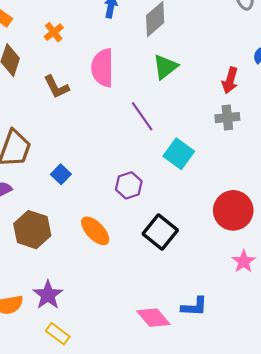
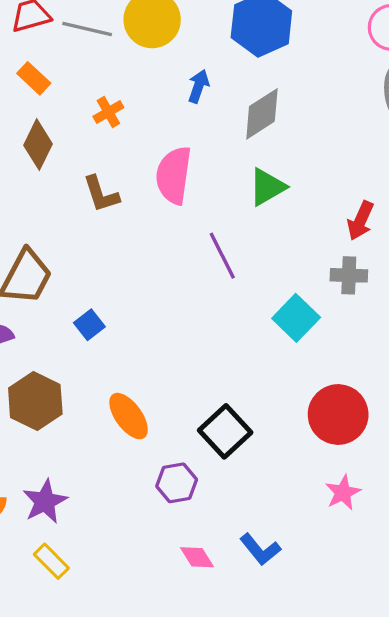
cyan square: (179, 154) -> (296, 318), moved
purple hexagon: (129, 185) -> (177, 483), moved
blue L-shape: (194, 307) -> (260, 549), turned 40
pink diamond: (153, 318) -> (197, 557), size x0.7

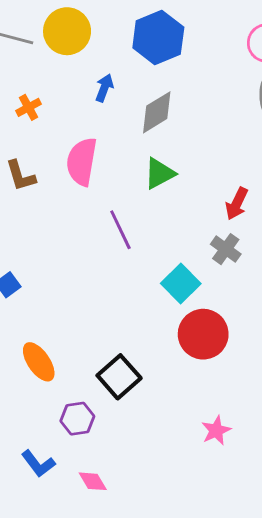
gray cross: (349, 275) -> (226, 249), turned 32
red circle: (338, 415) -> (203, 334), moved
blue L-shape: (260, 549) -> (38, 464), moved

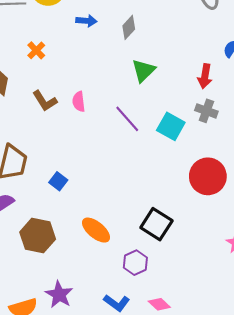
blue arrow: (104, 88) -> (86, 21), turned 90
gray diamond: (157, 112) -> (129, 27), size x0.7
pink semicircle: (82, 162) -> (79, 102), moved, size x0.6
cyan square: (181, 283) -> (171, 126), moved

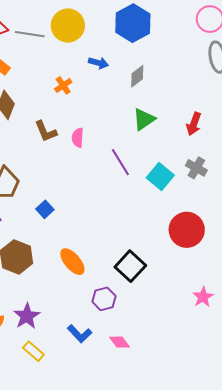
orange cross: (36, 50) -> (63, 85), moved
red arrow: (205, 76) -> (194, 124), moved

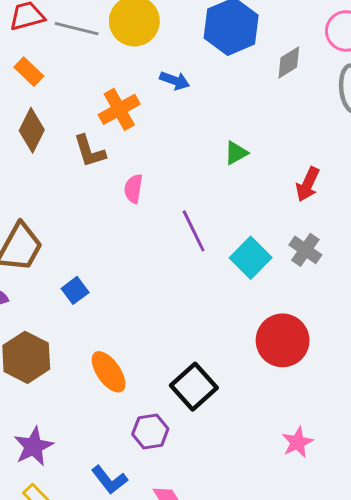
gray diamond: (137, 76) -> (289, 62), moved
orange cross: (63, 85) -> (119, 109), size x1.5
green triangle: (144, 119) -> (236, 153), moved, size x0.7
brown L-shape: (46, 131) -> (89, 151), moved

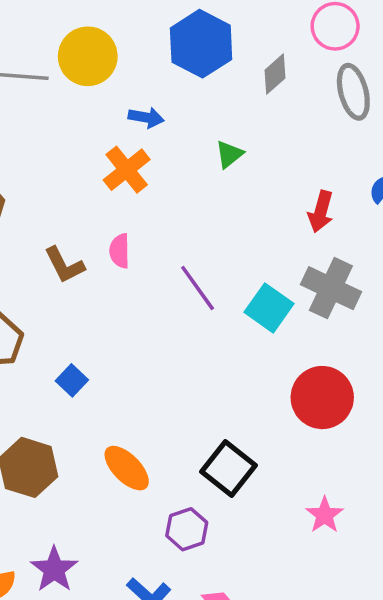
orange cross: (119, 109) -> (127, 170), moved
brown L-shape: (89, 151) -> (64, 265), moved
green triangle: (236, 153) -> (229, 154), moved
gray cross: (305, 250) -> (331, 288), size x1.5
pink star: (297, 442) -> (325, 515), moved

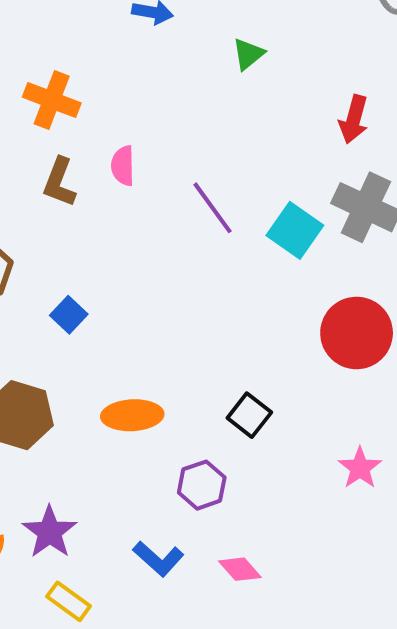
orange cross: (127, 170) -> (52, 100), moved, turned -30
brown L-shape: (64, 265) -> (59, 182), turned 48
orange ellipse: (127, 468) -> (132, 415), turned -48
black square: (229, 469) -> (249, 415), size x0.7

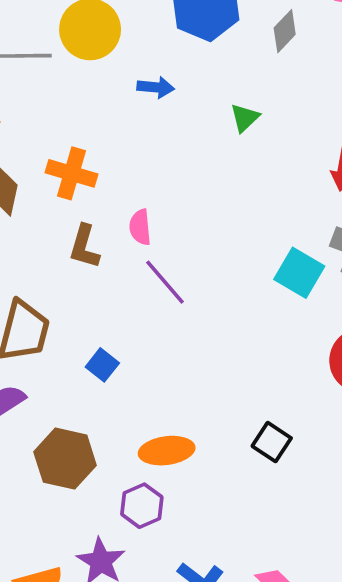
purple line: (213, 208) -> (165, 282), moved
purple hexagon: (202, 485) -> (142, 506), moved

